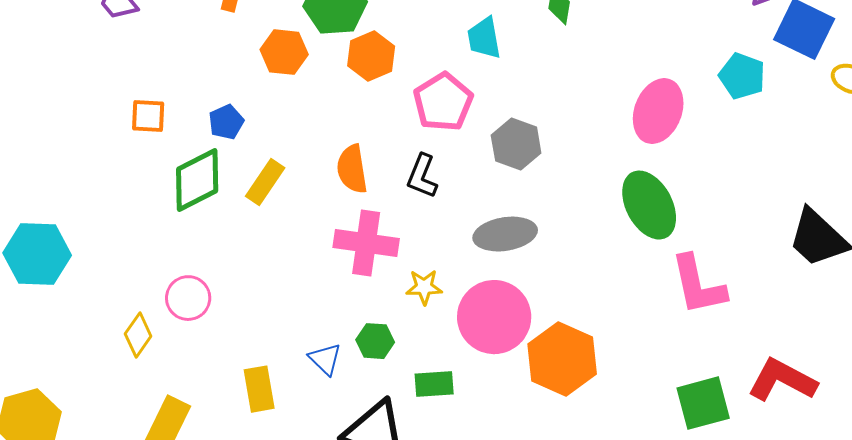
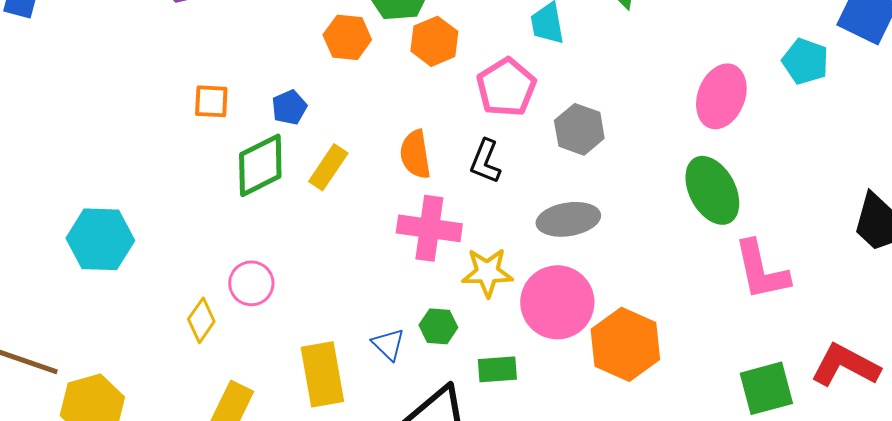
yellow star: (424, 287) -> (487, 272), size x1.4
yellow rectangle: (259, 389) -> (322, 374), size x1.4

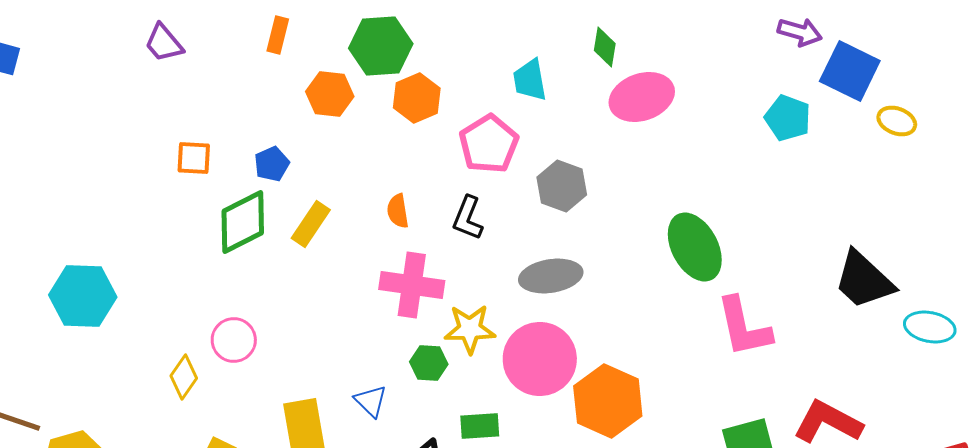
pink ellipse: (721, 96) -> (642, 97), moved, turned 50
orange semicircle: (415, 154) -> (398, 211), size x0.7
green hexagon: (438, 326) -> (429, 363), moved

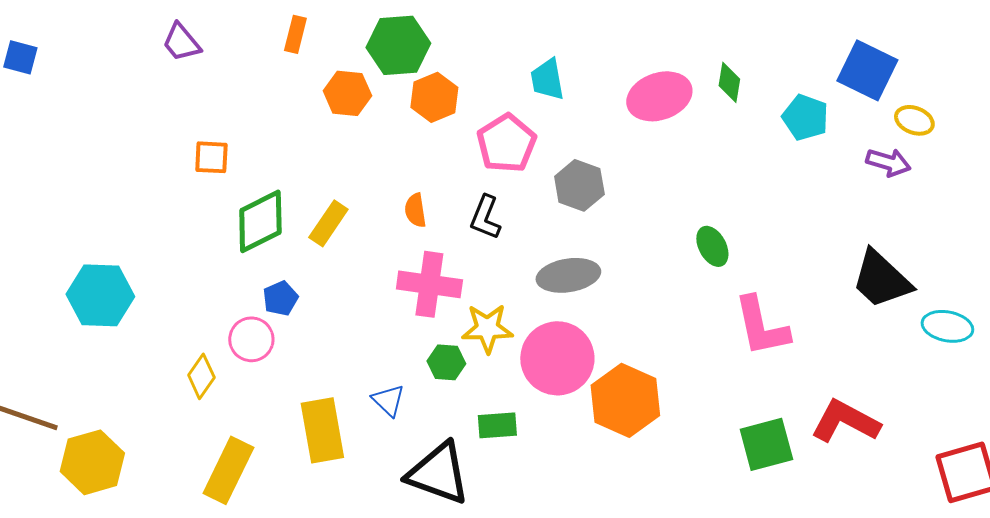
purple arrow: (800, 32) -> (888, 162), moved
green diamond: (605, 47) -> (729, 82), moved
blue pentagon: (272, 164) -> (280, 298), moved
green ellipse: (695, 247) -> (712, 246), size x0.6

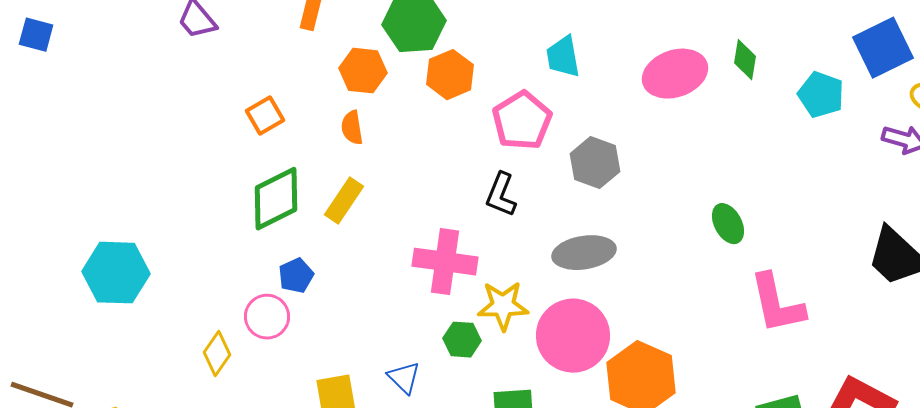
blue square: (867, 70) -> (883, 48), turned 38
orange square: (211, 157) -> (265, 116), moved, turned -33
orange semicircle: (415, 210) -> (352, 128), moved

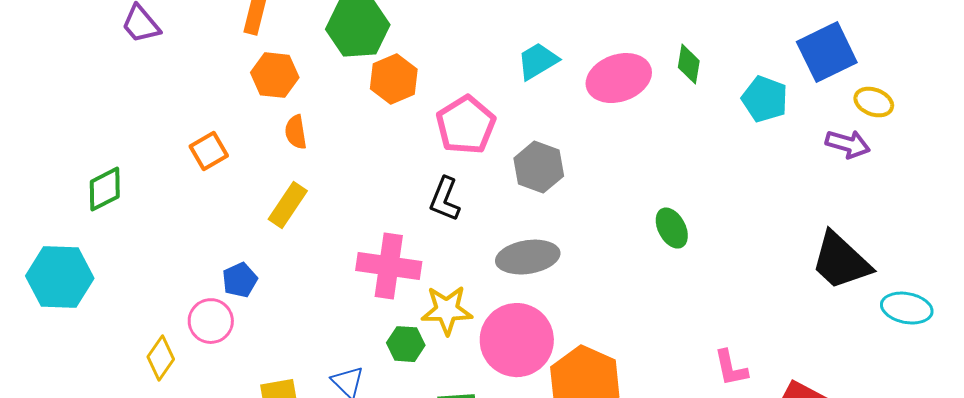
cyan trapezoid: (563, 57) -> (538, 61), moved, turned 69
orange hexagon: (363, 71) -> (275, 75), moved
orange square: (265, 116) -> (209, 151), moved
green diamond: (276, 199) -> (105, 189), moved, size x0.7
pink L-shape: (777, 304) -> (731, 368), moved, size x0.6

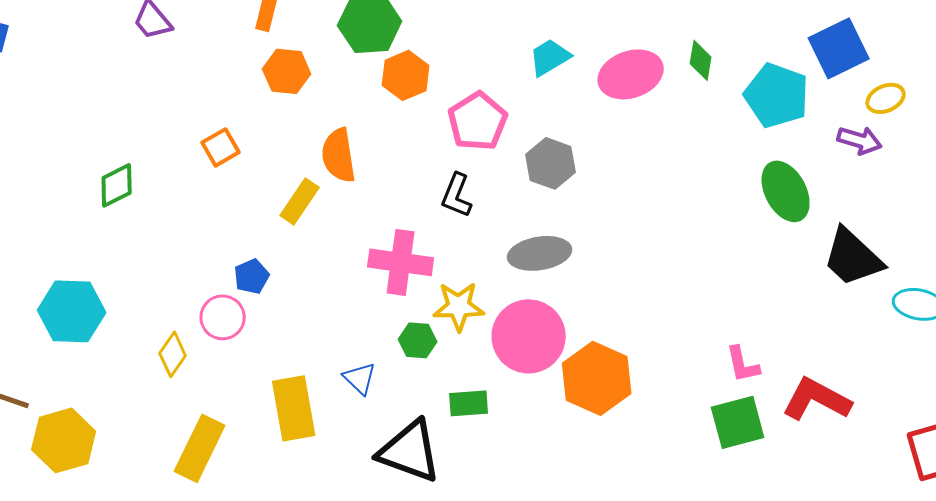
cyan pentagon: (765, 99) -> (777, 95), size x1.4
yellow ellipse: (874, 102) -> (886, 98), turned -45
orange semicircle: (296, 132) -> (339, 155), moved, size x1.6
green ellipse: (672, 228) -> (786, 191), moved, size x1.5
cyan hexagon: (60, 277) -> (72, 311), moved

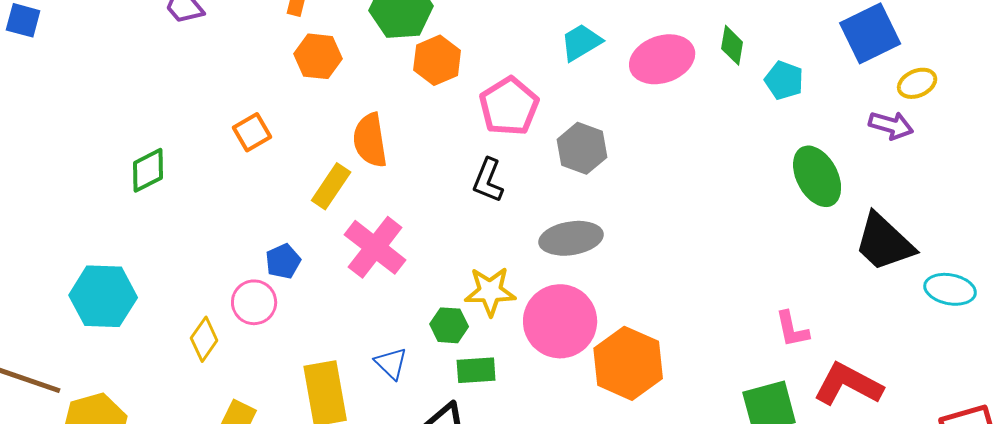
cyan pentagon: (777, 95) -> (784, 80), moved, size x0.6
pink cross: (401, 262) -> (375, 247), moved, turned 30
pink L-shape: (743, 364) -> (792, 329), moved
green rectangle: (469, 403) -> (476, 370), moved

